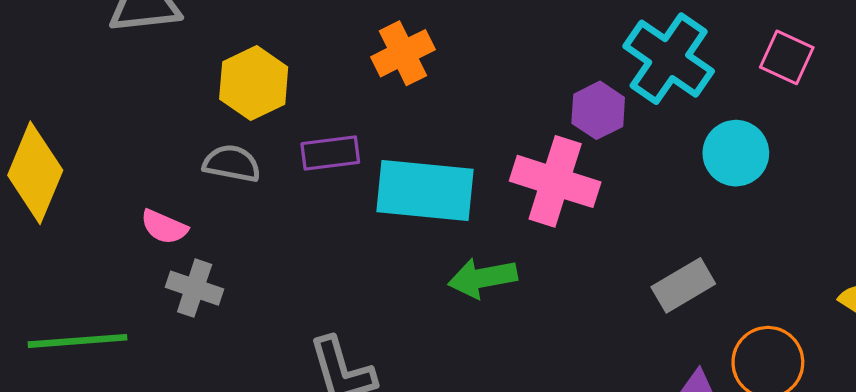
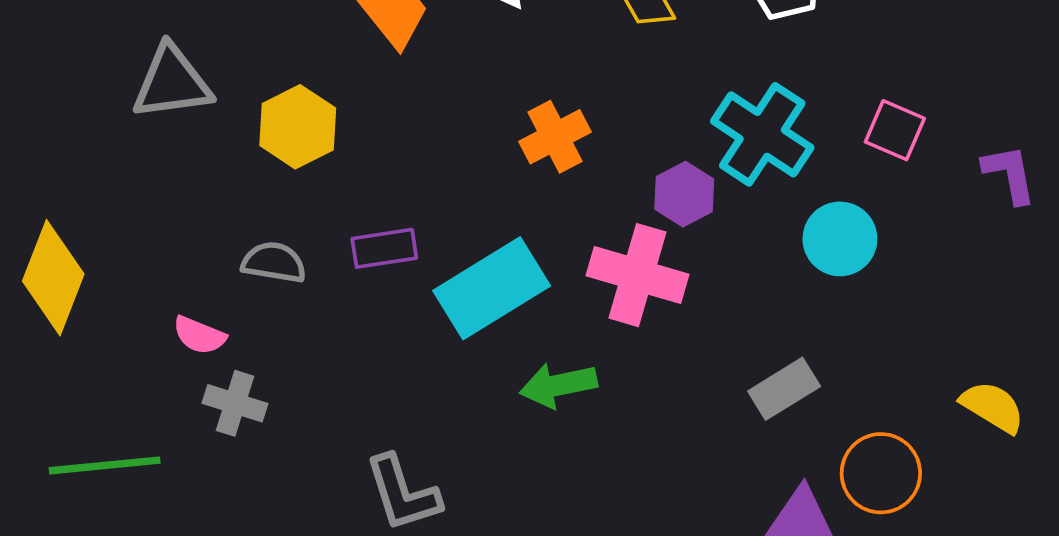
orange cross: (403, 53) -> (555, 137), moved
yellow hexagon: (254, 83) -> (298, 127), moved
cyan rectangle: (425, 191) -> (492, 288), turned -36

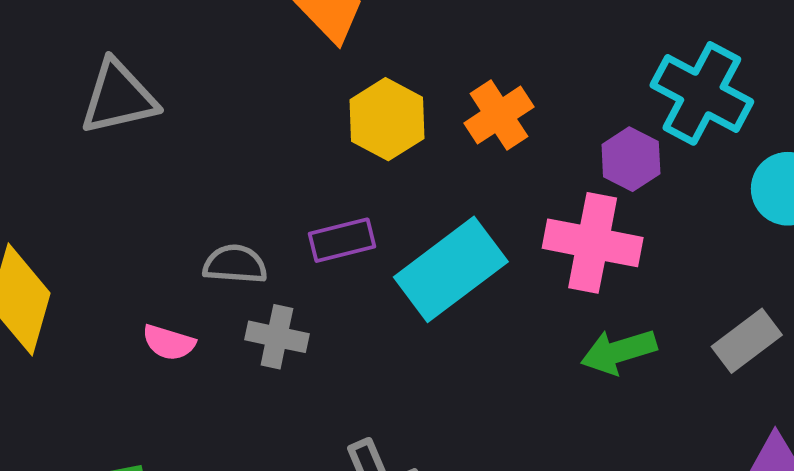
yellow hexagon: (298, 127) -> (387, 119), moved
green arrow: (558, 385) -> (619, 352), moved
gray cross: (235, 403) -> (277, 337), moved

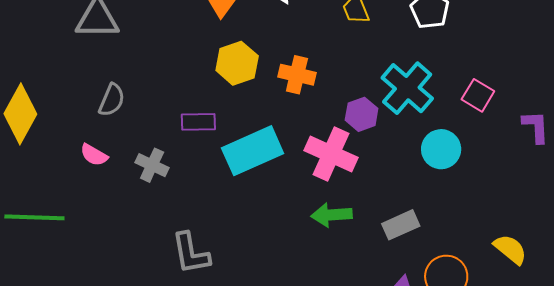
orange cross: (499, 115) -> (297, 75), turned 33
gray semicircle: (235, 264) -> (112, 100), moved, turned 96

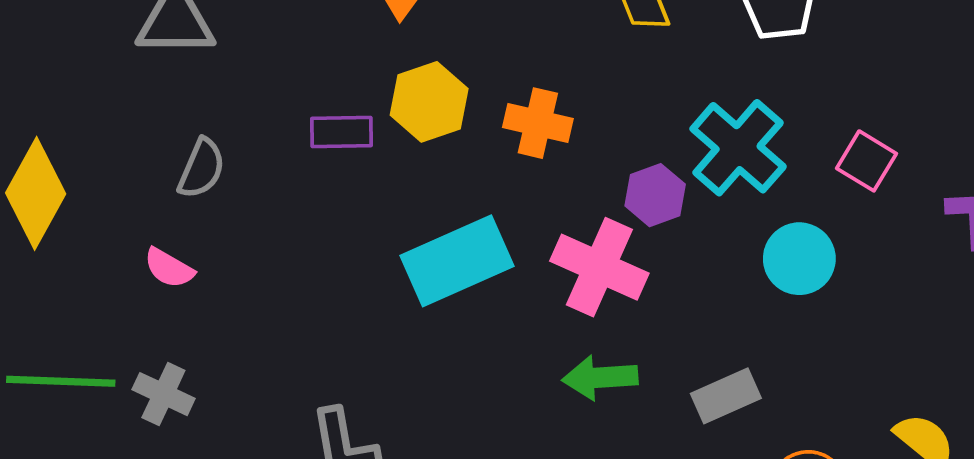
purple rectangle: (198, 122) -> (342, 132), moved
gray cross: (152, 165) -> (163, 394), moved

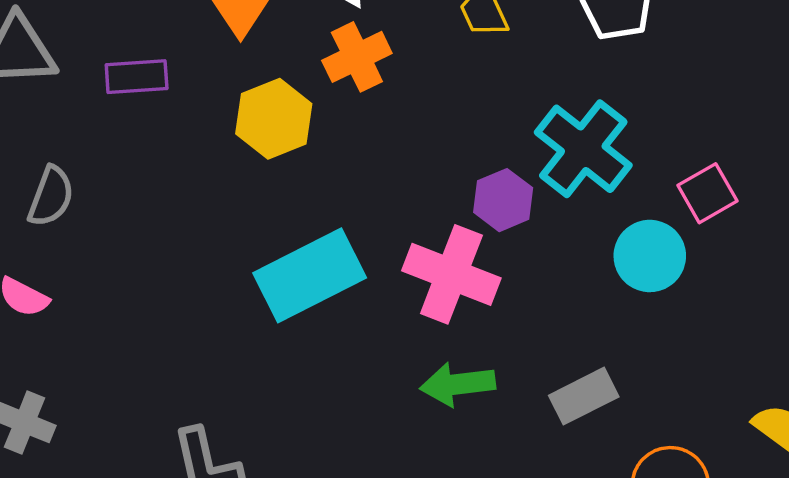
orange cross: (538, 123) -> (357, 57), moved, turned -36
purple rectangle: (342, 132) -> (137, 77), moved
pink square: (866, 161) -> (708, 193), moved, turned 32

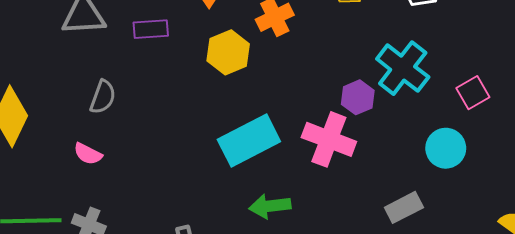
cyan circle: (650, 256) -> (446, 148), moved
green arrow: (458, 384) -> (270, 206), moved

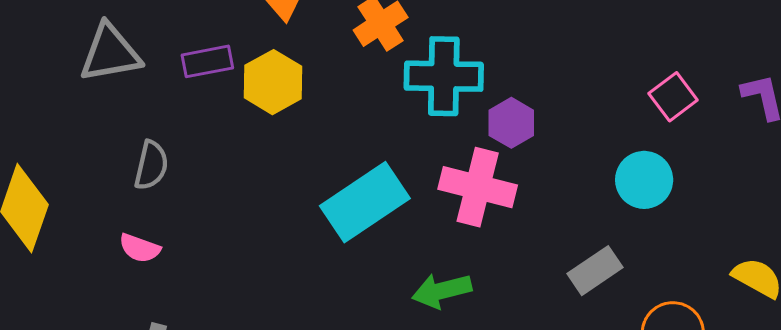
yellow hexagon: (228, 52) -> (273, 82), moved
cyan cross: (403, 68) -> (444, 76), moved, turned -30
green arrow: (270, 206) -> (442, 291), moved

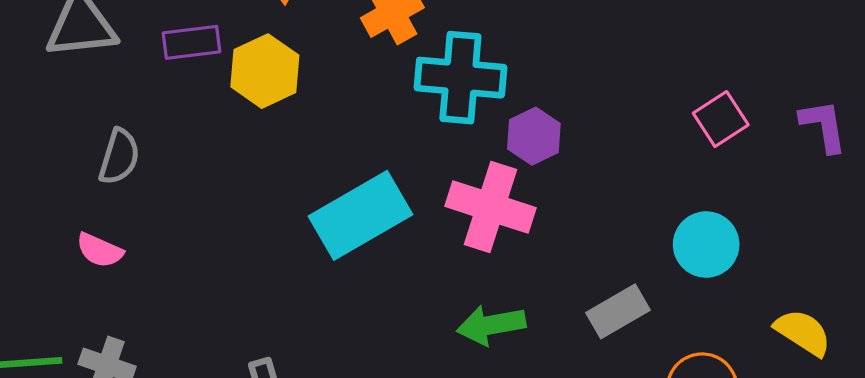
cyan circle: (644, 180) -> (706, 245), moved
green arrow: (442, 291) -> (491, 325), moved

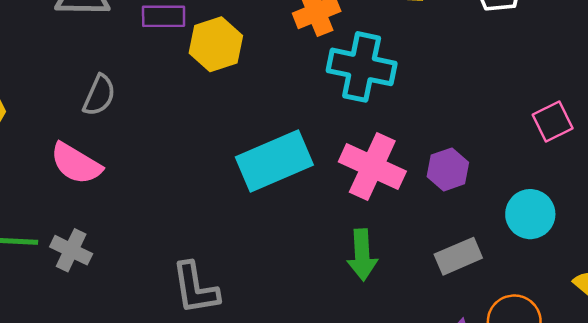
purple hexagon: (534, 136) -> (448, 169), moved
pink semicircle: (100, 250) -> (76, 164), size x1.5
green arrow: (491, 325) -> (362, 255), turned -90

